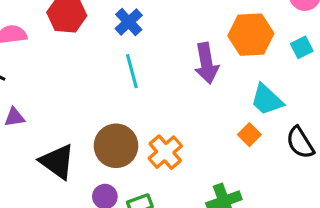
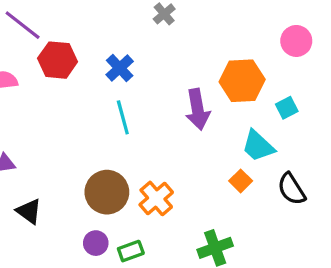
cyan square: (302, 47) -> (287, 108), moved
black triangle: (57, 162) -> (29, 211), moved, size x0.7

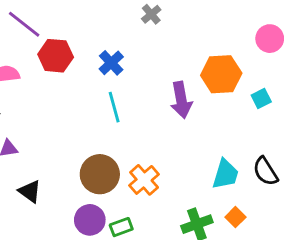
cyan trapezoid: (258, 146) -> (225, 174), moved, turned -116
orange square: (241, 181) -> (235, 217), moved
purple circle: (96, 243) -> (90, 220), size x1.4

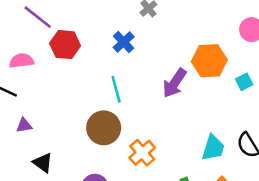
blue cross: (111, 63) -> (124, 42), moved
purple arrow: (181, 100) -> (175, 83), turned 44
brown circle: (100, 174) -> (104, 128), moved

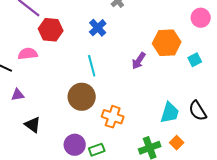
pink semicircle: (22, 61) -> (28, 54), moved
purple arrow: (175, 83) -> (139, 61), size x0.7
orange cross: (142, 153) -> (113, 117), turned -30

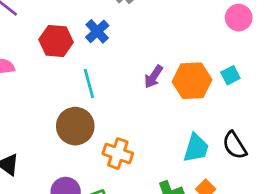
red hexagon: (51, 30) -> (56, 41), moved
orange hexagon: (167, 43) -> (192, 81), moved

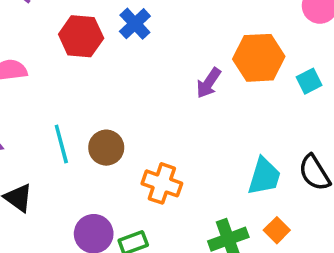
orange hexagon: (192, 81) -> (259, 58), moved
cyan line: (89, 84) -> (61, 144), moved
brown circle: (75, 126) -> (106, 148), size x0.7

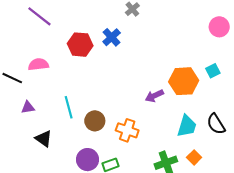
orange hexagon: (259, 58) -> (184, 81), moved
purple arrow: (209, 83) -> (154, 96), moved, turned 30
brown circle: (106, 148) -> (95, 121), moved

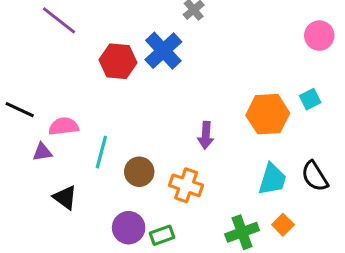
blue cross: (112, 37) -> (163, 51), size x1.4
pink semicircle: (38, 64) -> (64, 126), moved
purple arrow: (154, 96) -> (206, 135), moved, turned -60
cyan line: (69, 107) -> (101, 152), turned 30

